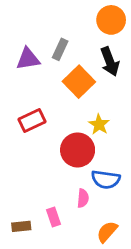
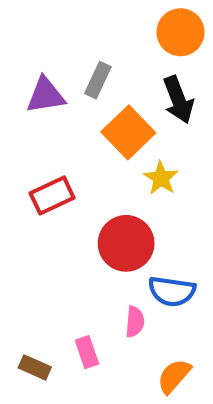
yellow star: (99, 124) -> (161, 178), moved
brown rectangle: (21, 226) -> (35, 367), turned 30

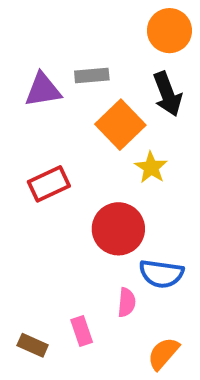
gray rectangle: (98, 80) -> (92, 76), turned 60

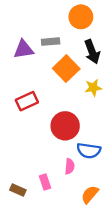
orange circle: (169, 31) -> (81, 17), moved
yellow star: (151, 168) -> (93, 88), moved, turned 30

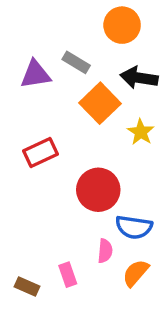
gray rectangle: (51, 42) -> (76, 62), turned 36
black arrow: (92, 52) -> (139, 78), turned 120
yellow star: (93, 88) -> (141, 132), turned -30
orange semicircle: (90, 194) -> (136, 273), moved

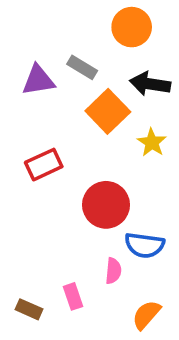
orange semicircle: (136, 273) -> (146, 315), moved

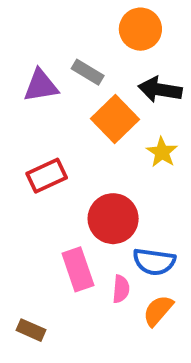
pink rectangle: (73, 296) -> (78, 269), moved, size x1.5
orange semicircle: (146, 315) -> (158, 311), moved

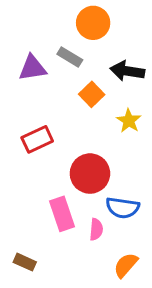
orange circle: (140, 29) -> (93, 23), moved
orange square: (115, 119) -> (92, 94), size x0.7
orange semicircle: (158, 311) -> (126, 265), moved

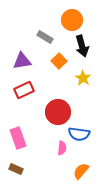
orange circle: (93, 23) -> (72, 20), moved
purple triangle: (33, 68) -> (22, 61), moved
black arrow: (127, 71) -> (82, 46), turned -115
pink rectangle: (62, 214) -> (18, 138), moved

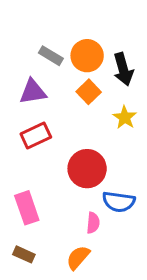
orange circle: (72, 20) -> (87, 56), moved
gray rectangle: (45, 37) -> (51, 56), moved
orange semicircle: (81, 171) -> (78, 257), moved

